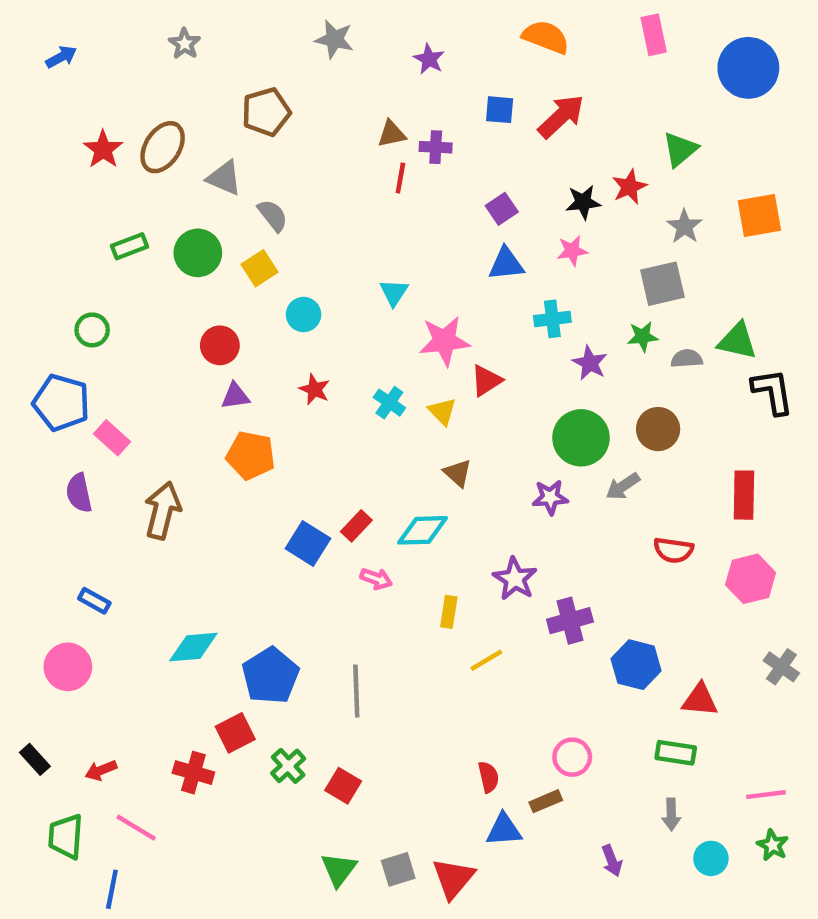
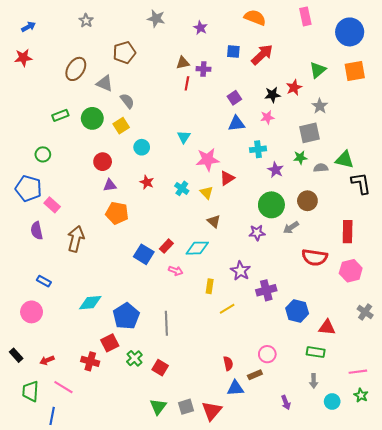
red star: (103, 149) -> (23, 58), moved, turned 30
orange square: (759, 215) -> (355, 71), moved
red semicircle: (673, 550) -> (315, 257), size x1.4

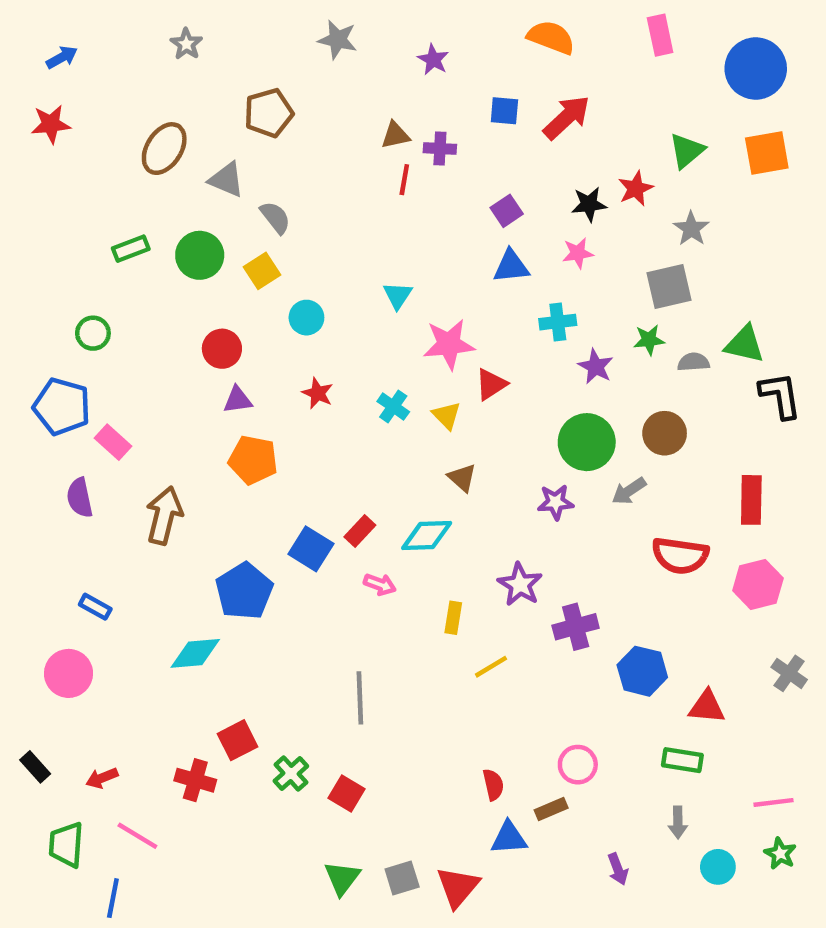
blue pentagon: (126, 316) -> (244, 591), moved

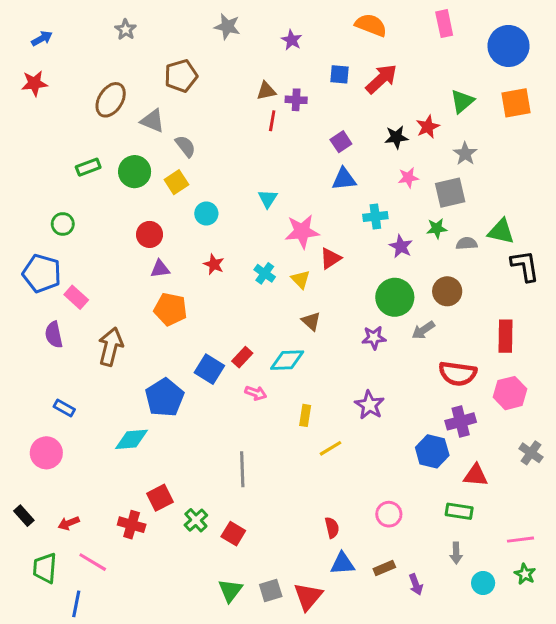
pink star: (578, 253) -> (408, 178), moved
purple star: (520, 584) -> (369, 405), moved
purple cross: (576, 627) -> (461, 421), moved
brown rectangle: (551, 809) -> (384, 568), moved

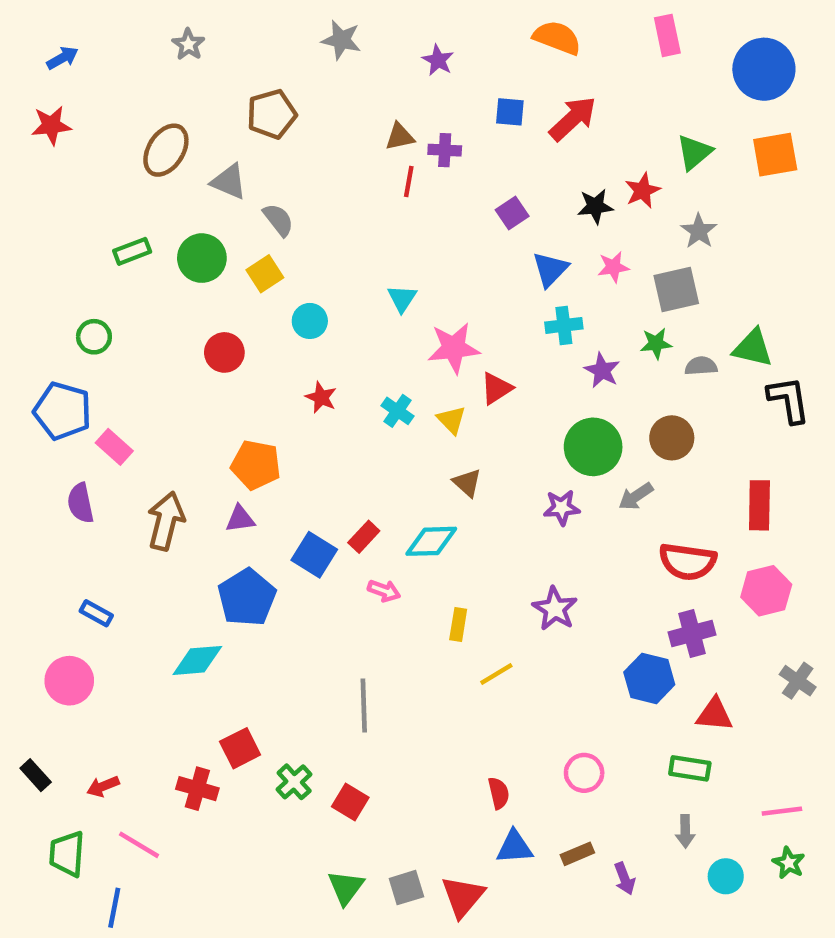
blue triangle: (344, 179) -> (550, 269), moved, turned -40
purple triangle: (160, 269) -> (240, 519), moved

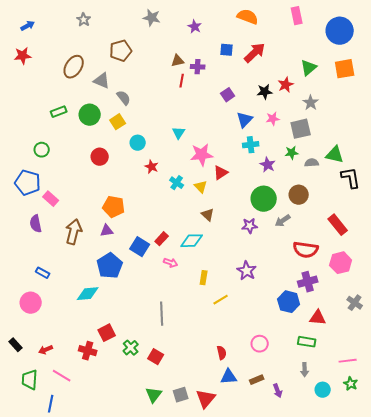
red star: (321, 397) -> (152, 167), moved
red rectangle: (759, 505) -> (338, 225), turned -40

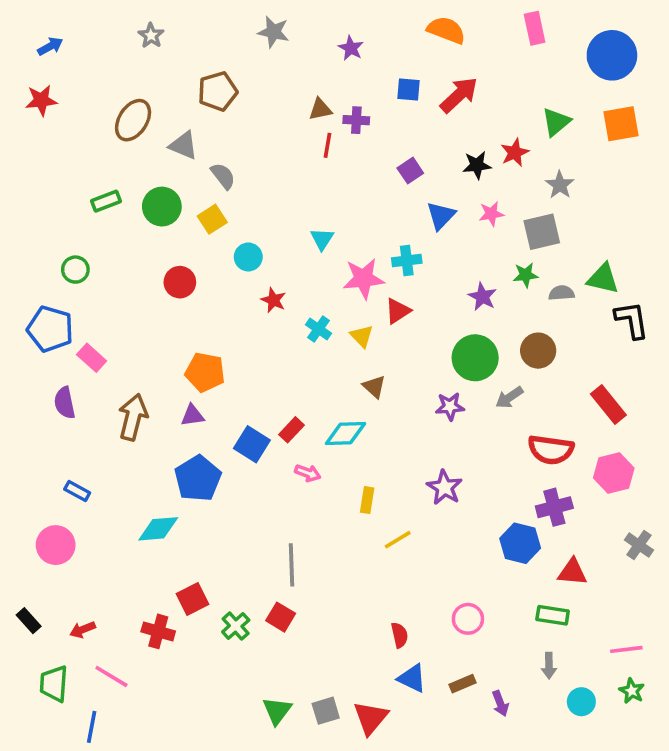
cyan cross: (251, 145) -> (407, 261), moved
red square: (156, 357) -> (281, 617), moved
blue triangle: (229, 377) -> (412, 678), turned 30

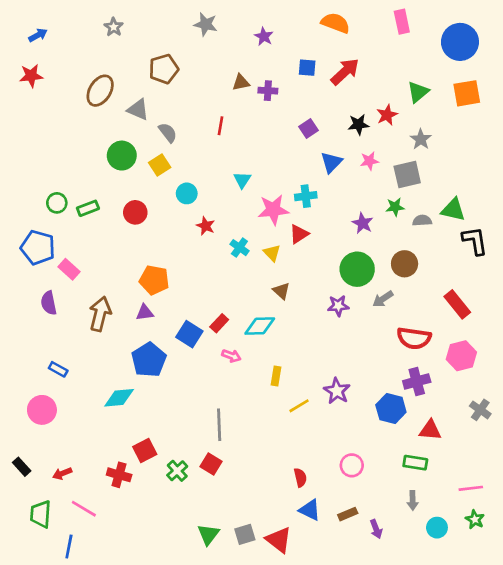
red line: (327, 145) -> (221, 126), moved
green rectangle: (106, 201) -> (88, 208), moved
purple star: (445, 487) -> (337, 391), moved
red triangle: (371, 718) -> (279, 540), turned -32

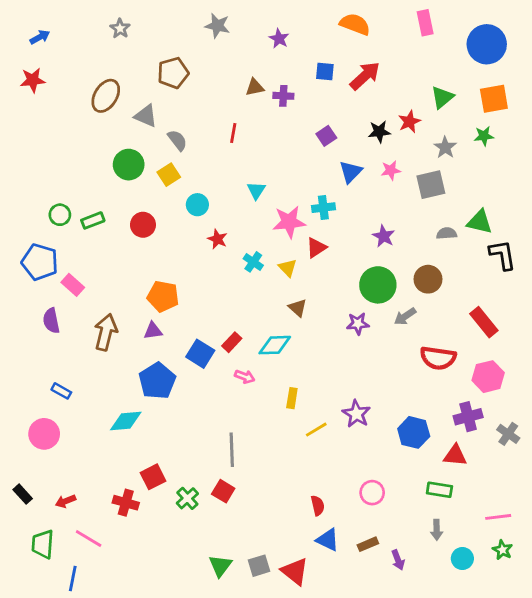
green star: (395, 207) -> (484, 136), moved
purple cross: (417, 381) -> (468, 417), moved

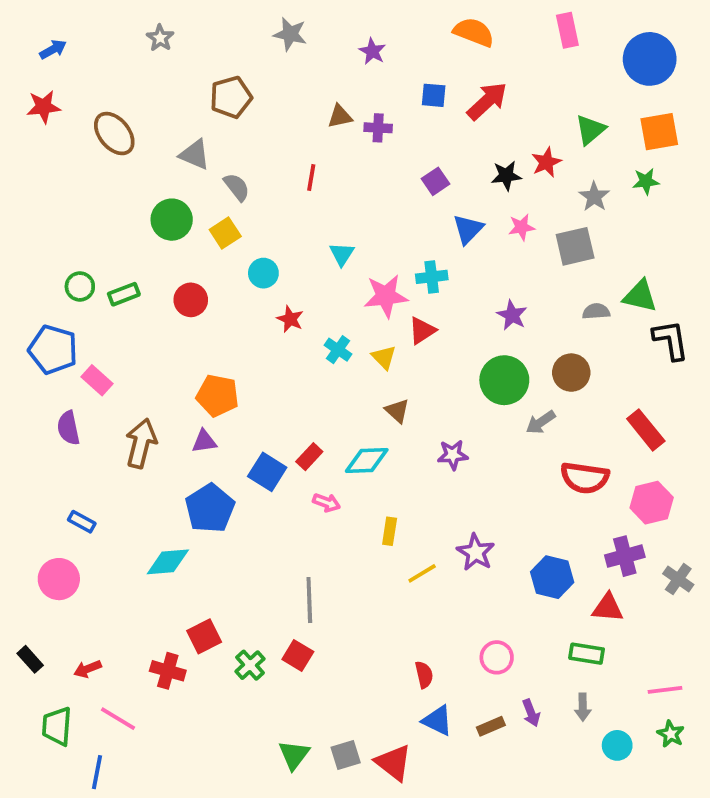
brown ellipse: (106, 96) -> (114, 134), moved, turned -72
purple star: (358, 324) -> (453, 455), moved
purple arrow: (398, 560) -> (531, 713), moved

